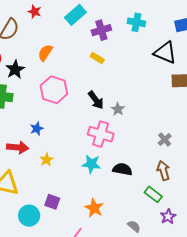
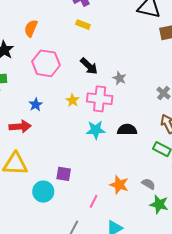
gray star: (118, 109) -> (119, 78), moved
yellow star: (46, 160) -> (72, 100), moved
orange star: (94, 208) -> (119, 185), moved

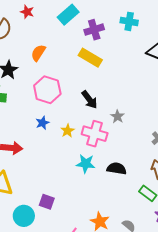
yellow rectangle: (83, 25) -> (90, 58), size x1.6
blue star: (36, 105) -> (42, 123), moved

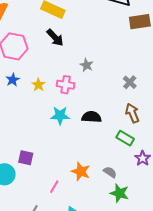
black arrow: (89, 100) -> (55, 38), moved
pink cross: (95, 134) -> (66, 85), size x0.7

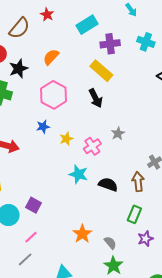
pink cross: (66, 85) -> (92, 146), turned 30
brown arrow: (132, 113) -> (138, 182), moved
green rectangle: (125, 138) -> (134, 214), turned 66
pink line: (54, 187) -> (31, 237), moved

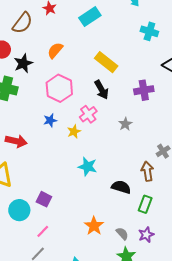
purple cross: (110, 44) -> (144, 90), moved
pink cross: (92, 146) -> (88, 114), moved
black semicircle: (108, 185) -> (121, 187), moved
purple star: (145, 239) -> (146, 235), moved

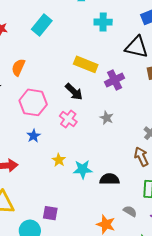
yellow rectangle: (106, 62) -> (86, 64), moved
yellow star: (74, 131) -> (59, 160), moved
black semicircle: (121, 187) -> (110, 179), moved
gray semicircle: (122, 234) -> (130, 211), moved

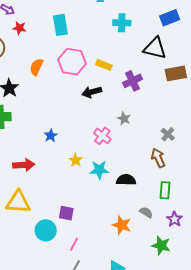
cyan rectangle: (42, 25) -> (60, 25), turned -50
yellow rectangle: (86, 64) -> (104, 65), size x0.7
black arrow: (74, 92) -> (92, 92), turned 120
pink hexagon: (33, 102) -> (72, 62), moved
pink cross: (68, 119) -> (102, 136), moved

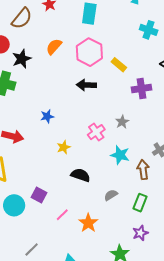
black arrow: (92, 92) -> (86, 85), moved
cyan star: (99, 170) -> (120, 155), moved
black semicircle: (126, 180) -> (81, 175), moved
gray semicircle: (146, 212) -> (111, 195), moved, turned -80
pink line: (74, 244) -> (62, 215), moved

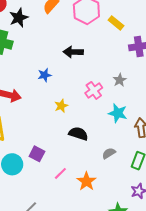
black arrow: (86, 85) -> (73, 52), moved

